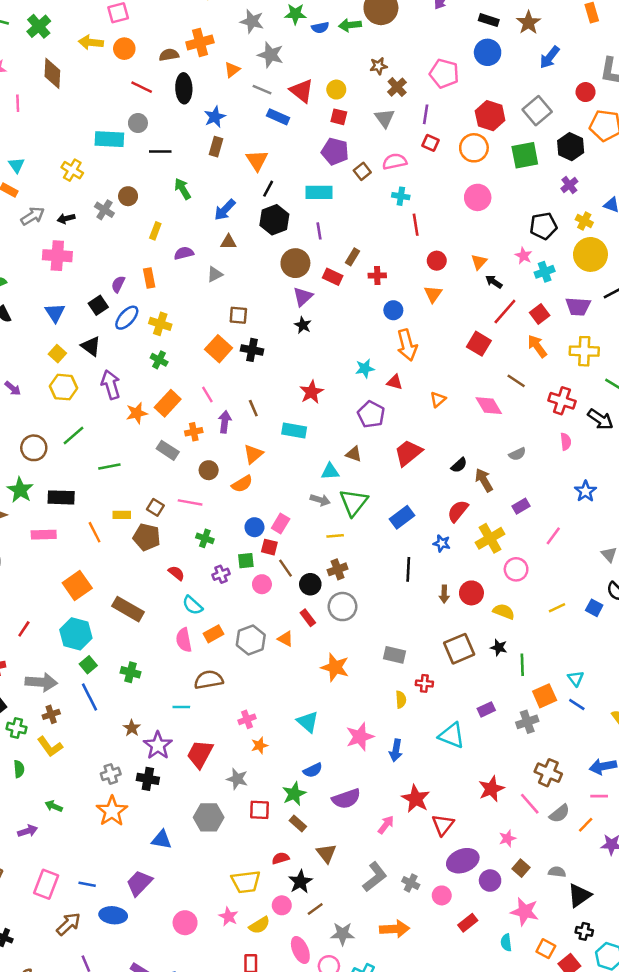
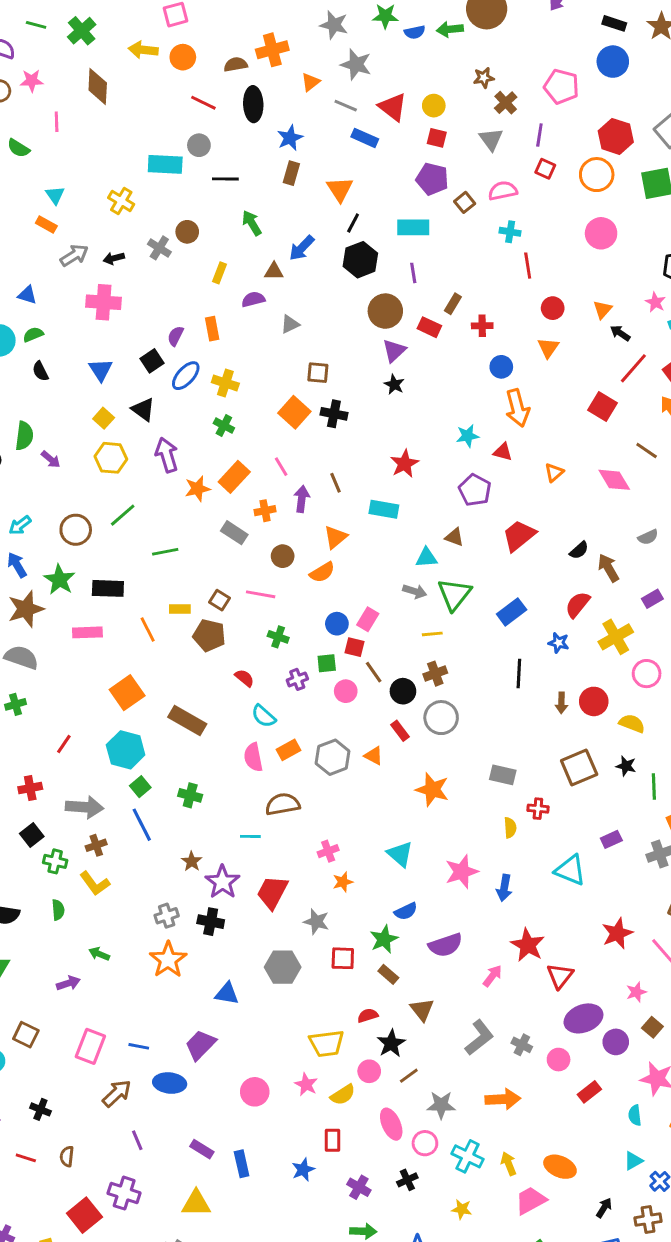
brown triangle: (228, 242) -> (274, 271), moved

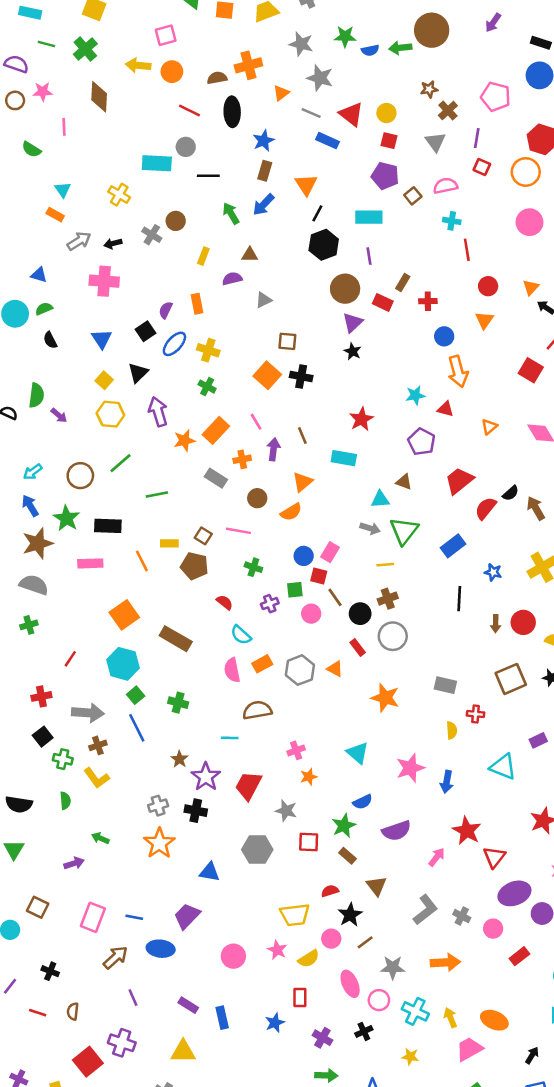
blue arrow: (302, 248) -> (263, 205), moved
black triangle: (143, 409) -> (138, 373), turned 40
red semicircle: (578, 605) -> (486, 508), moved

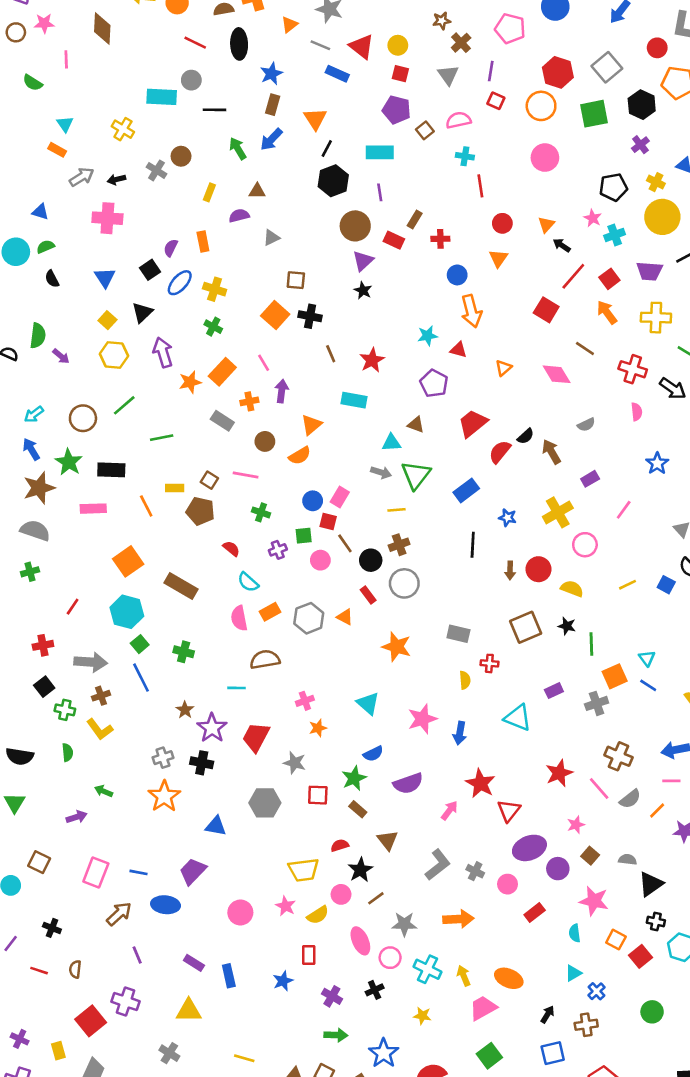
brown line: (302, 435) -> (331, 354), moved

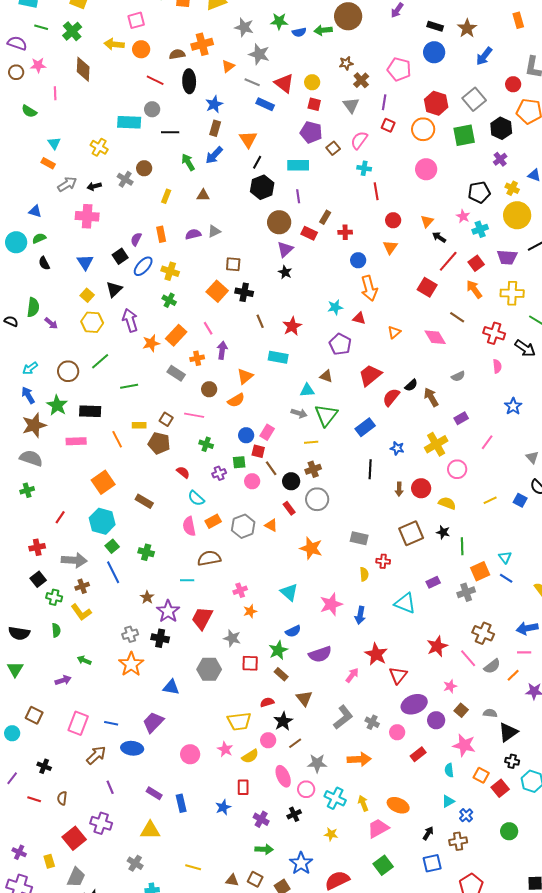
pink semicircle: (458, 120) -> (359, 140), turned -42
purple semicircle: (239, 216) -> (193, 234), moved
brown rectangle: (181, 586) -> (144, 501), size x0.7

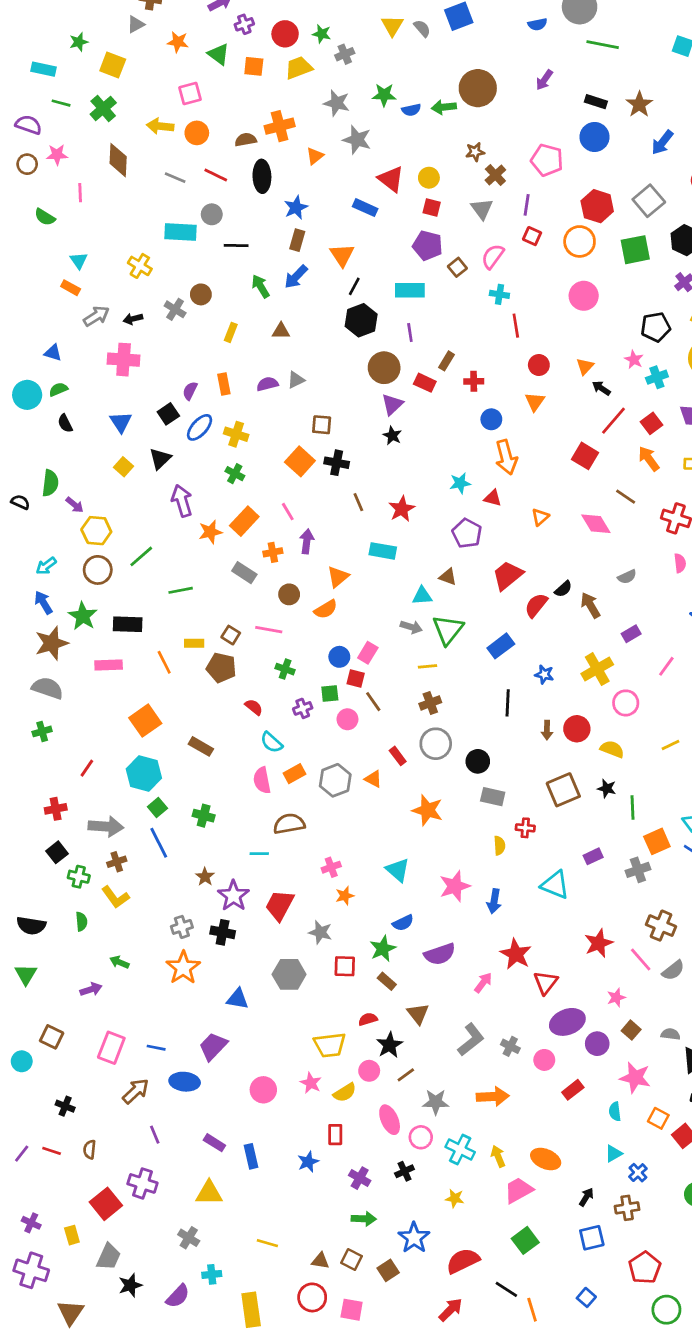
gray line: (252, 82) -> (175, 178), moved
yellow hexagon: (92, 322) -> (96, 531), moved
black circle: (291, 481) -> (478, 761), moved
purple line: (12, 778) -> (22, 1154), moved

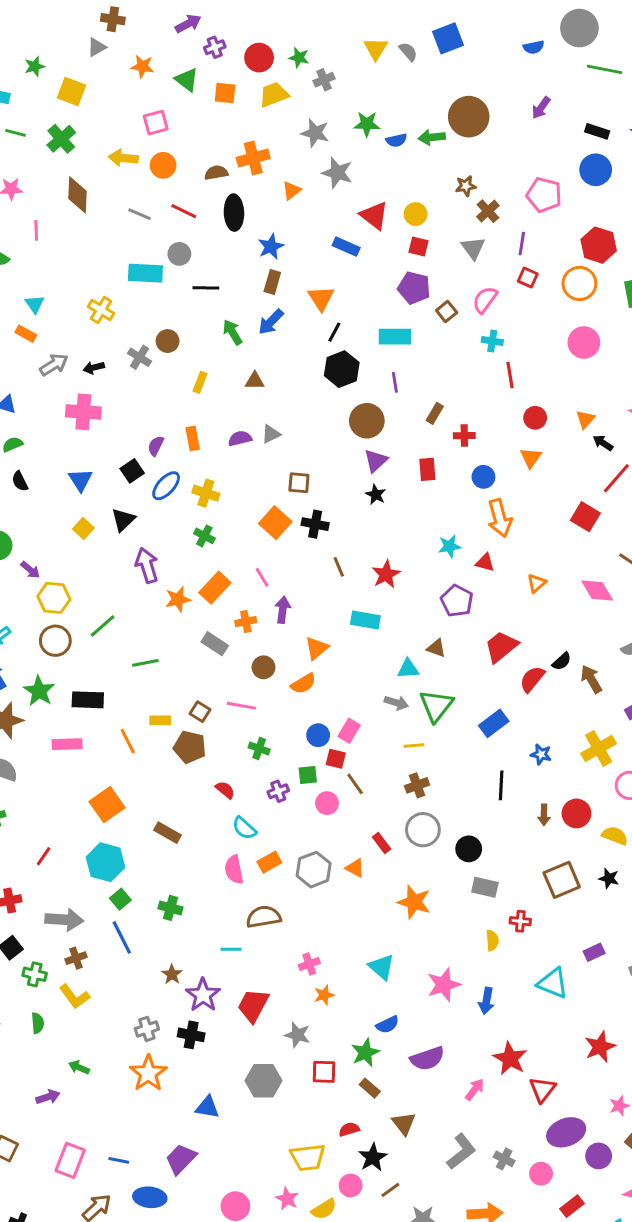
red rectangle: (425, 383) -> (427, 469), moved, turned 60

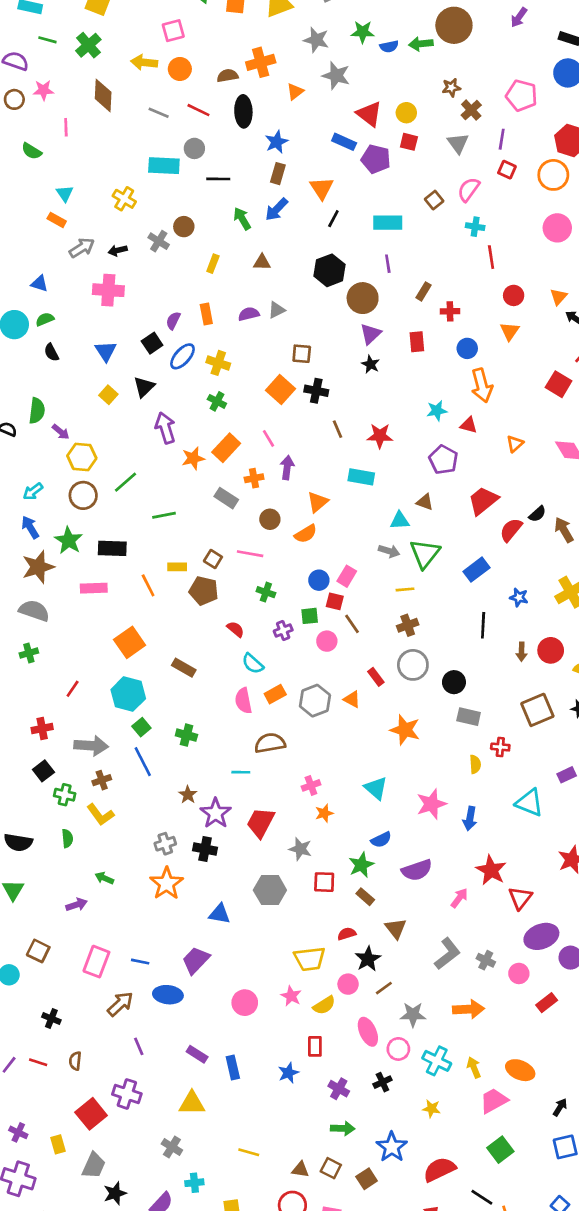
purple pentagon: (414, 288) -> (376, 159), moved
black hexagon: (342, 369) -> (329, 270), moved
red star: (386, 574) -> (380, 436), turned 30

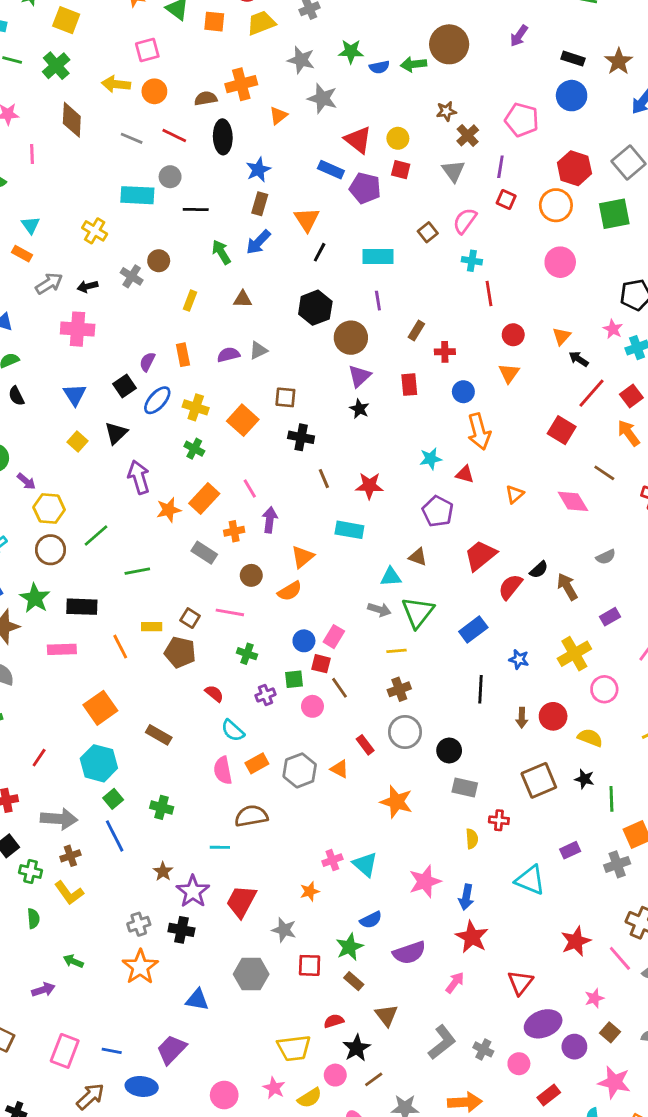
orange square: (280, 389) -> (243, 420), moved
pink cross: (311, 785) -> (332, 860), moved
red star: (491, 870) -> (472, 937), moved

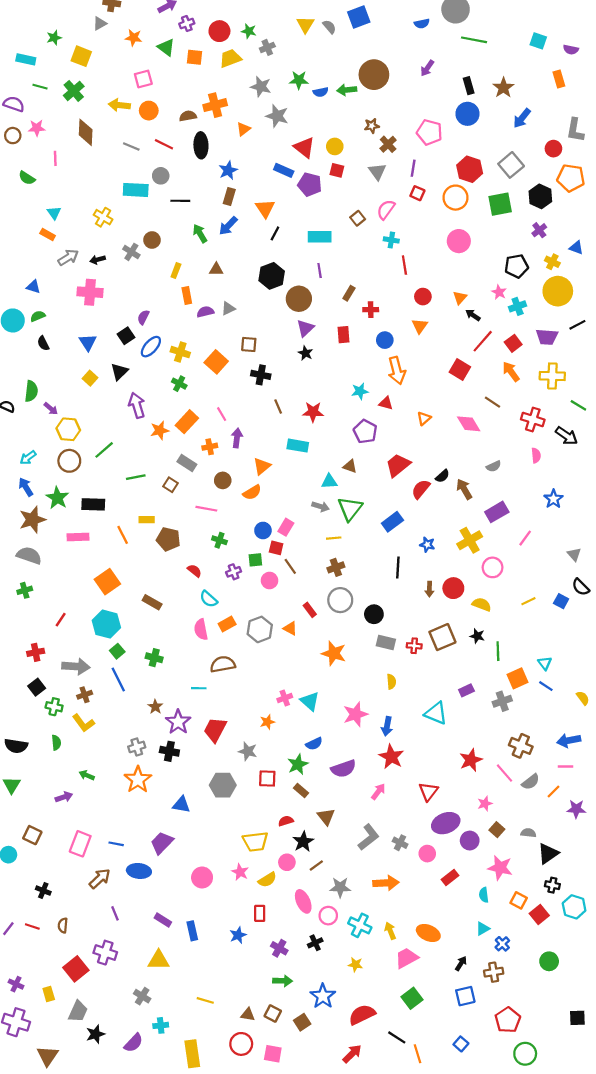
black rectangle: (573, 59) -> (469, 86), turned 56
orange rectangle: (183, 355) -> (187, 295), moved
purple rectangle: (610, 617) -> (497, 512), size x1.5
brown square: (190, 618) -> (170, 485), moved
red cross: (499, 820) -> (414, 646), moved

